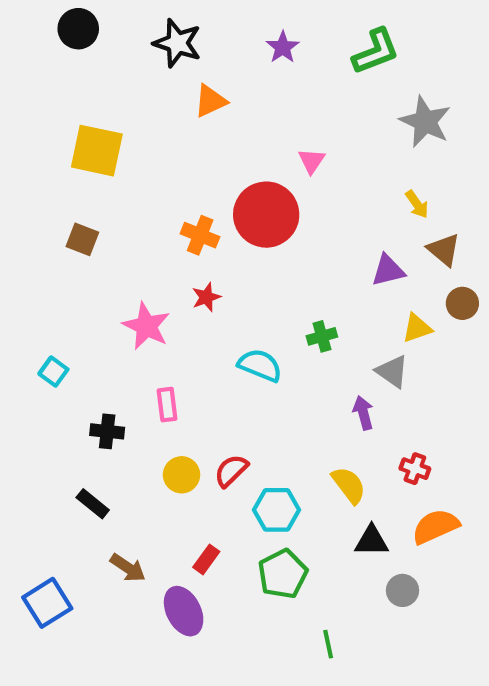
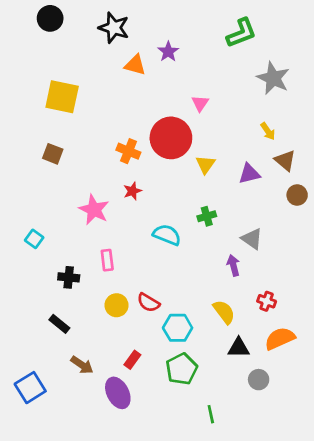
purple star: (283, 47) -> (168, 52), moved
orange triangle: (210, 101) -> (135, 65), turned 40
yellow triangle: (417, 328) -> (205, 164), moved, turned -36
red semicircle: (231, 471) -> (148, 303), turned -105

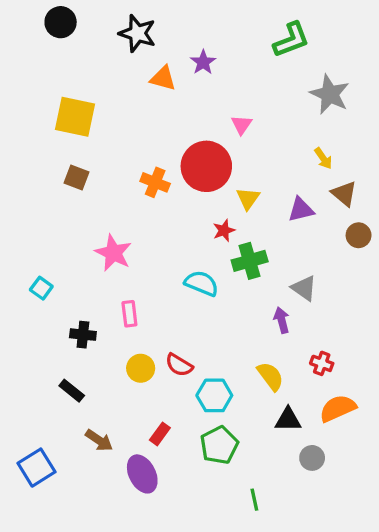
brown square: (53, 154) -> (77, 178), moved
red star: (132, 191) -> (224, 230), moved
green cross: (207, 216) -> (250, 261), size x1.5

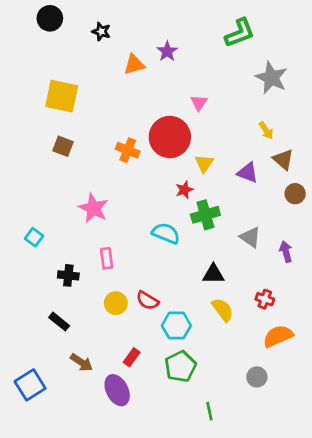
black star: (137, 33) -> (101, 32), moved, size x0.6
orange triangle: (163, 78) -> (134, 64), turned -30
purple triangle: (301, 210) -> (248, 173), turned 35
purple arrow: (282, 320) -> (286, 252), moved
black triangle: (288, 420) -> (213, 274), moved

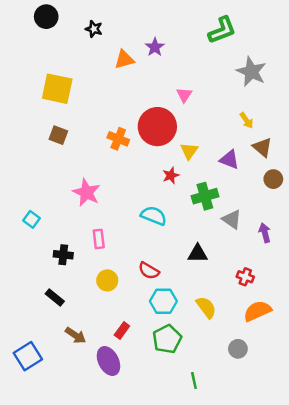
green cross: (205, 215) -> (205, 196), moved
red semicircle: (147, 300) -> (149, 271), moved
yellow semicircle: (223, 310) -> (206, 307), moved

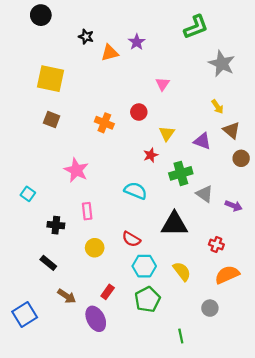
black star: (94, 29) -> (86, 37), moved
red circle: (157, 127) -> (139, 112), size x0.5
purple arrow: (265, 233) -> (234, 206), turned 126
black triangle: (198, 254) -> (174, 224), size x1.5
green line: (194, 381) -> (181, 336), moved

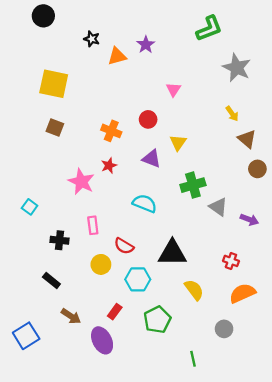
purple triangle: (202, 141) -> (152, 159), moved
red star: (151, 155) -> (109, 165), moved
black triangle: (174, 224) -> (172, 253), moved
red semicircle: (131, 239) -> (124, 246), moved
cyan hexagon: (144, 266) -> (138, 279), moved

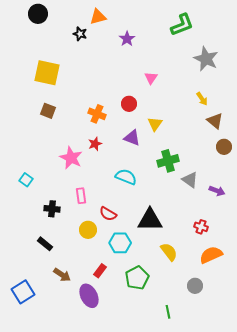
orange triangle: (117, 56) -> (98, 17), moved

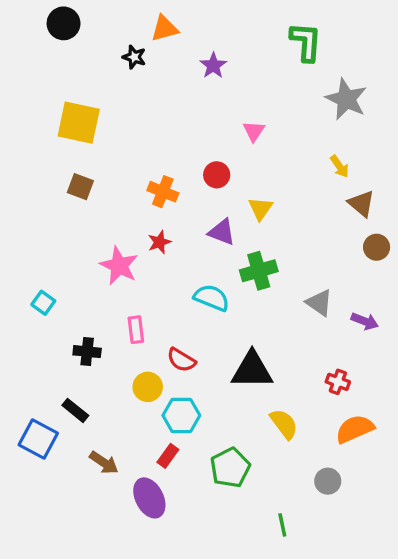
green L-shape: (182, 25) -> (306, 42), turned -65
green cross: (168, 161) -> (259, 271), moved
cyan hexagon: (120, 243) -> (181, 415), moved
blue square: (23, 292) -> (38, 439), moved, turned -30

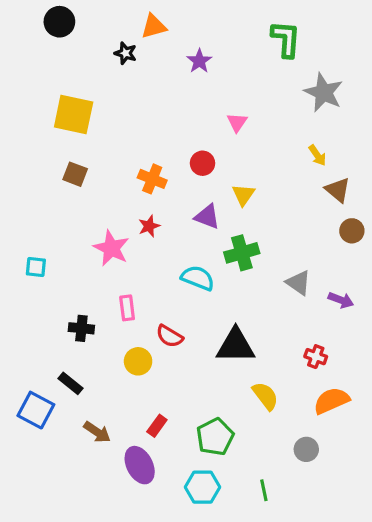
cyan square: (43, 303) -> (36, 267), moved, turned -30
cyan hexagon: (181, 415) -> (203, 487), moved

